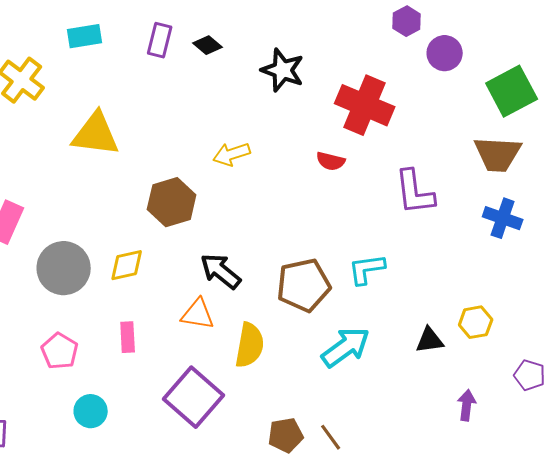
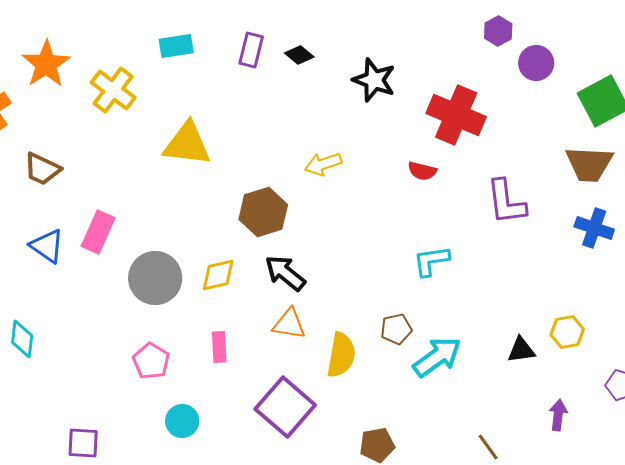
cyan L-shape: (367, 269) -> (431, 261), moved
black arrow: (221, 271) -> (285, 273), moved
brown pentagon: (304, 285) -> (396, 329), moved, size x0.6
brown line: (331, 437) -> (488, 447), moved

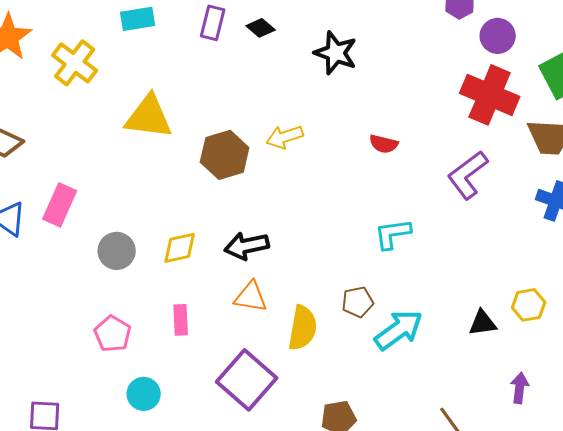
red cross: (456, 115) -> (490, 95), moved
purple L-shape: (506, 202) -> (468, 175), turned 60
brown hexagon: (263, 212) -> (225, 155), moved
black arrow: (285, 273) -> (247, 246), turned -51
gray circle: (155, 278) -> (117, 251), size x0.7

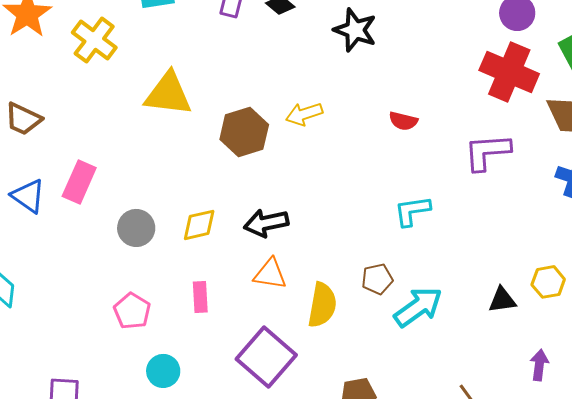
purple L-shape: (468, 175) -> (487, 152), turned 33

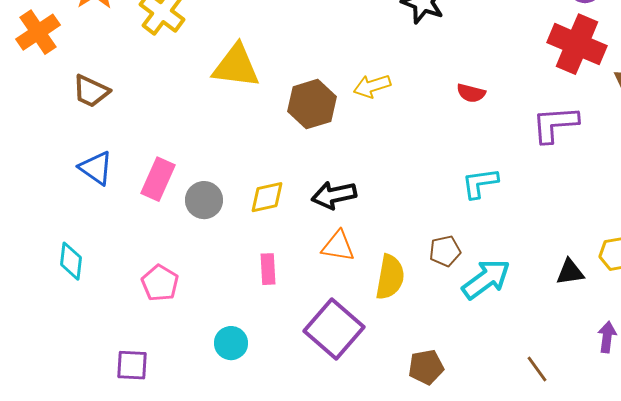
pink rectangle: (79, 182) -> (158, 179), moved
pink pentagon: (132, 311) -> (160, 283), moved

